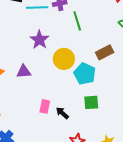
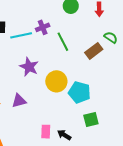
brown rectangle: (105, 52) -> (94, 51), moved

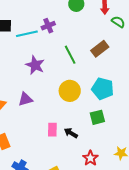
green semicircle: (111, 37) -> (118, 22), moved
green line: (63, 42) -> (70, 55), moved
yellow circle: (56, 81) -> (70, 91), moved
cyan pentagon: (79, 92) -> (103, 89), moved

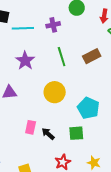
purple cross: (48, 26) -> (53, 25), moved
cyan pentagon: (103, 89) -> (88, 108), moved
green square: (97, 117) -> (76, 133), moved

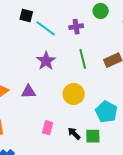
cyan line: (23, 28) -> (46, 28), turned 35
black arrow: (48, 134) -> (74, 133), moved

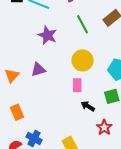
pink rectangle: (48, 128) -> (77, 85), moved
black arrow: (74, 133) -> (88, 106), moved

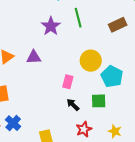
green line: (82, 24) -> (78, 18), moved
yellow circle: (83, 60) -> (91, 61), moved

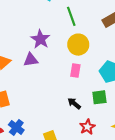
purple star: (51, 26) -> (40, 39), moved
yellow circle: (91, 61) -> (78, 45), moved
pink rectangle: (68, 82) -> (75, 70), moved

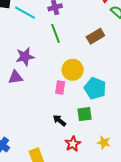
purple star: (40, 39) -> (25, 57), turned 30
yellow circle: (78, 45) -> (73, 70), moved

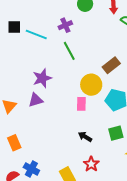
brown rectangle: (95, 36) -> (111, 65), moved
green square: (84, 114) -> (116, 133), moved
red star: (73, 144) -> (91, 164), moved

